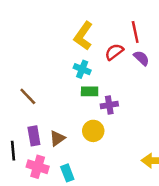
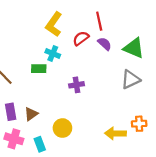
green rectangle: (90, 91) -> (39, 69), moved
yellow circle: (93, 131) -> (62, 128), moved

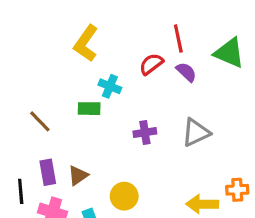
yellow L-shape: (54, 24) -> (86, 43), moved
green triangle: (134, 48) -> (229, 53), moved
gray triangle: (131, 79) -> (196, 132), moved

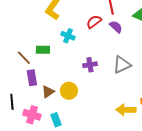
green rectangle: (89, 109) -> (43, 50), moved
purple rectangle: (48, 172) -> (32, 78), moved
yellow circle: (124, 196) -> (69, 91), moved

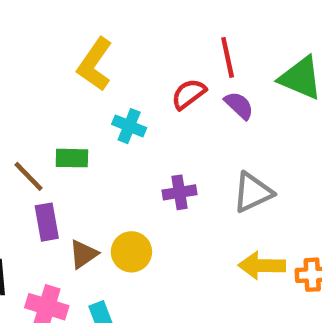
yellow arrow: (126, 110) -> (262, 266), moved

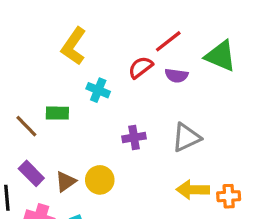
red line: (228, 57) -> (168, 41), turned 64
purple semicircle: (239, 105) -> (176, 76), turned 145
purple rectangle: (47, 222) -> (31, 173), moved, turned -35

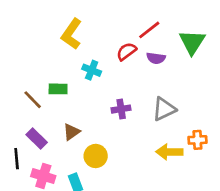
green triangle: (220, 56) -> (192, 42), turned 40
yellow circle: (100, 180) -> (96, 156), moved
brown triangle: (66, 182) -> (71, 132), moved
orange cross: (229, 196) -> (197, 140), moved

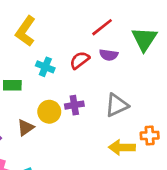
red semicircle: (126, 51) -> (80, 60), moved
yellow circle: (96, 156) -> (49, 112), moved

